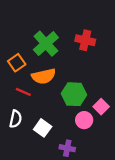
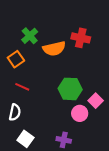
green cross: (46, 44) -> (30, 36), moved, size x0.7
orange semicircle: (44, 76) -> (54, 49), moved
white square: (43, 128) -> (25, 139), moved

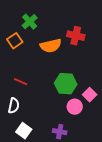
green cross: (30, 36) -> (30, 22), moved
orange square: (16, 59) -> (15, 41), moved

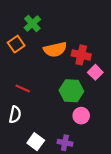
red cross: (76, 36) -> (81, 55), moved
pink square: (90, 95) -> (95, 72), moved
white square: (24, 131) -> (36, 142), moved

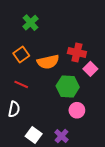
orange square: (16, 44) -> (21, 55), moved
orange semicircle: (55, 50) -> (48, 62), moved
purple cross: (65, 143) -> (61, 136), turned 32

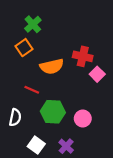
orange square: (21, 55) -> (24, 48), moved
red line: (21, 84) -> (32, 90), moved
green hexagon: (68, 87) -> (53, 112), moved

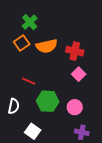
orange semicircle: (52, 66) -> (47, 46), moved
pink square: (97, 74) -> (79, 74), moved
purple cross: (66, 146) -> (82, 132), moved, turned -32

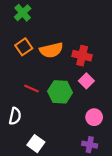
green cross: (30, 22) -> (23, 13), moved
green hexagon: (48, 101) -> (60, 92), moved
pink circle: (75, 107) -> (94, 117), moved

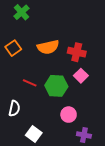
orange square: (24, 47) -> (13, 48), moved
pink circle: (94, 117) -> (69, 115), moved

